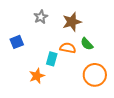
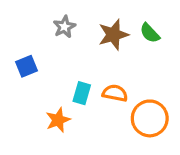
green semicircle: (87, 44) -> (150, 33), moved
orange semicircle: (68, 48) -> (115, 93), moved

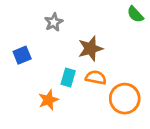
green semicircle: (150, 33) -> (135, 14), moved
brown star: (113, 35) -> (91, 49), moved

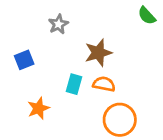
orange circle: (125, 99) -> (120, 120), moved
orange star: (48, 100) -> (38, 108), moved

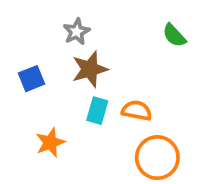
green semicircle: (147, 16) -> (174, 35), moved
brown star: (98, 53) -> (90, 69), moved

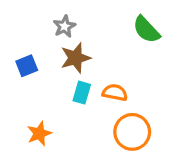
green semicircle: (174, 35) -> (146, 30), size x1.4
orange star: (50, 143) -> (39, 134), moved

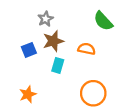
blue square: (27, 66) -> (29, 50), moved
orange semicircle: (115, 93) -> (87, 49), moved

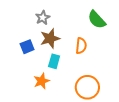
orange semicircle: (87, 49) -> (81, 46), turned 84
orange star: (28, 94) -> (42, 81), moved

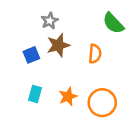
cyan rectangle: (54, 61) -> (35, 94), moved
orange star: (42, 81) -> (68, 97), moved

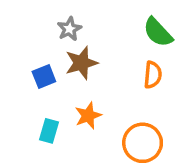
orange semicircle: (95, 54) -> (153, 75), moved
orange star: (68, 97) -> (88, 116), moved

